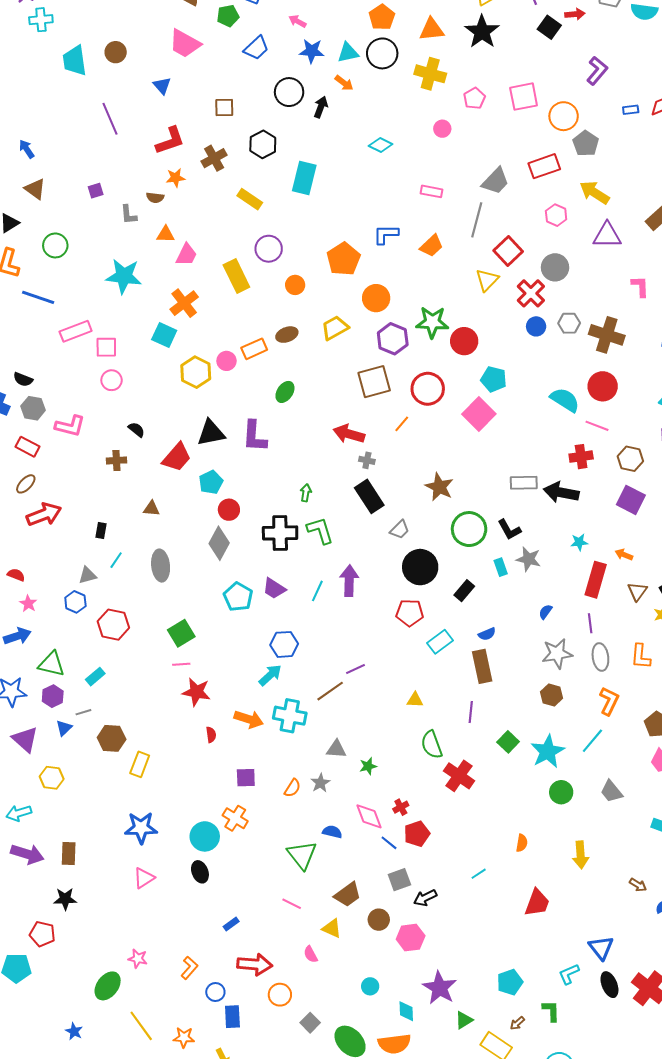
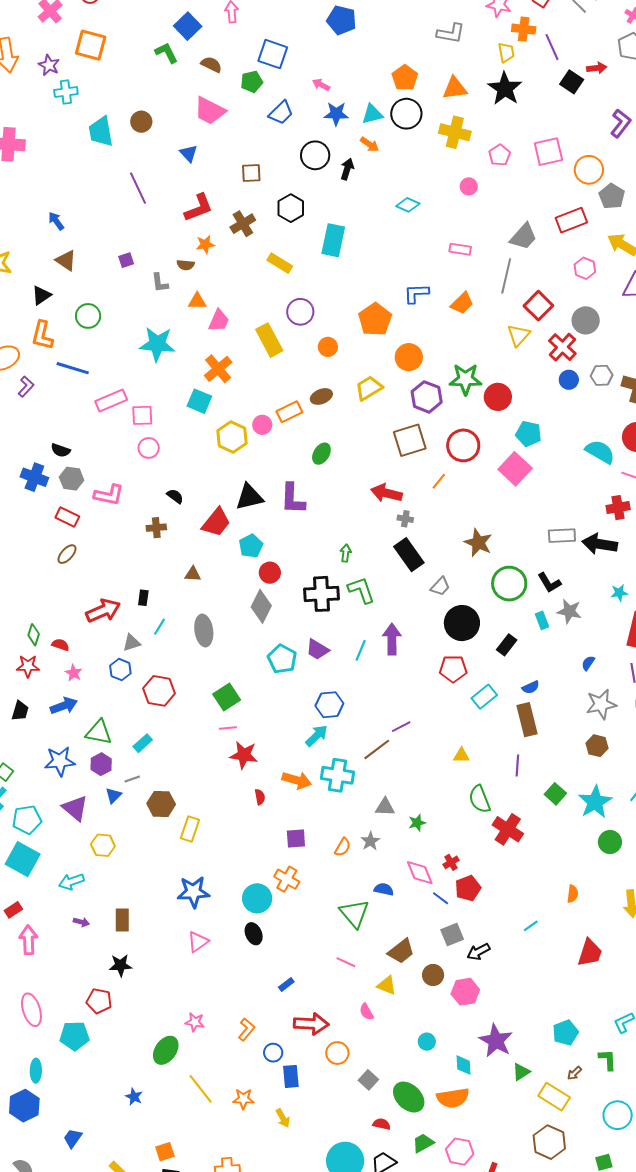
red arrow: (44, 514) -> (103, 611), moved
purple arrow: (27, 854) -> (81, 922), size x0.5

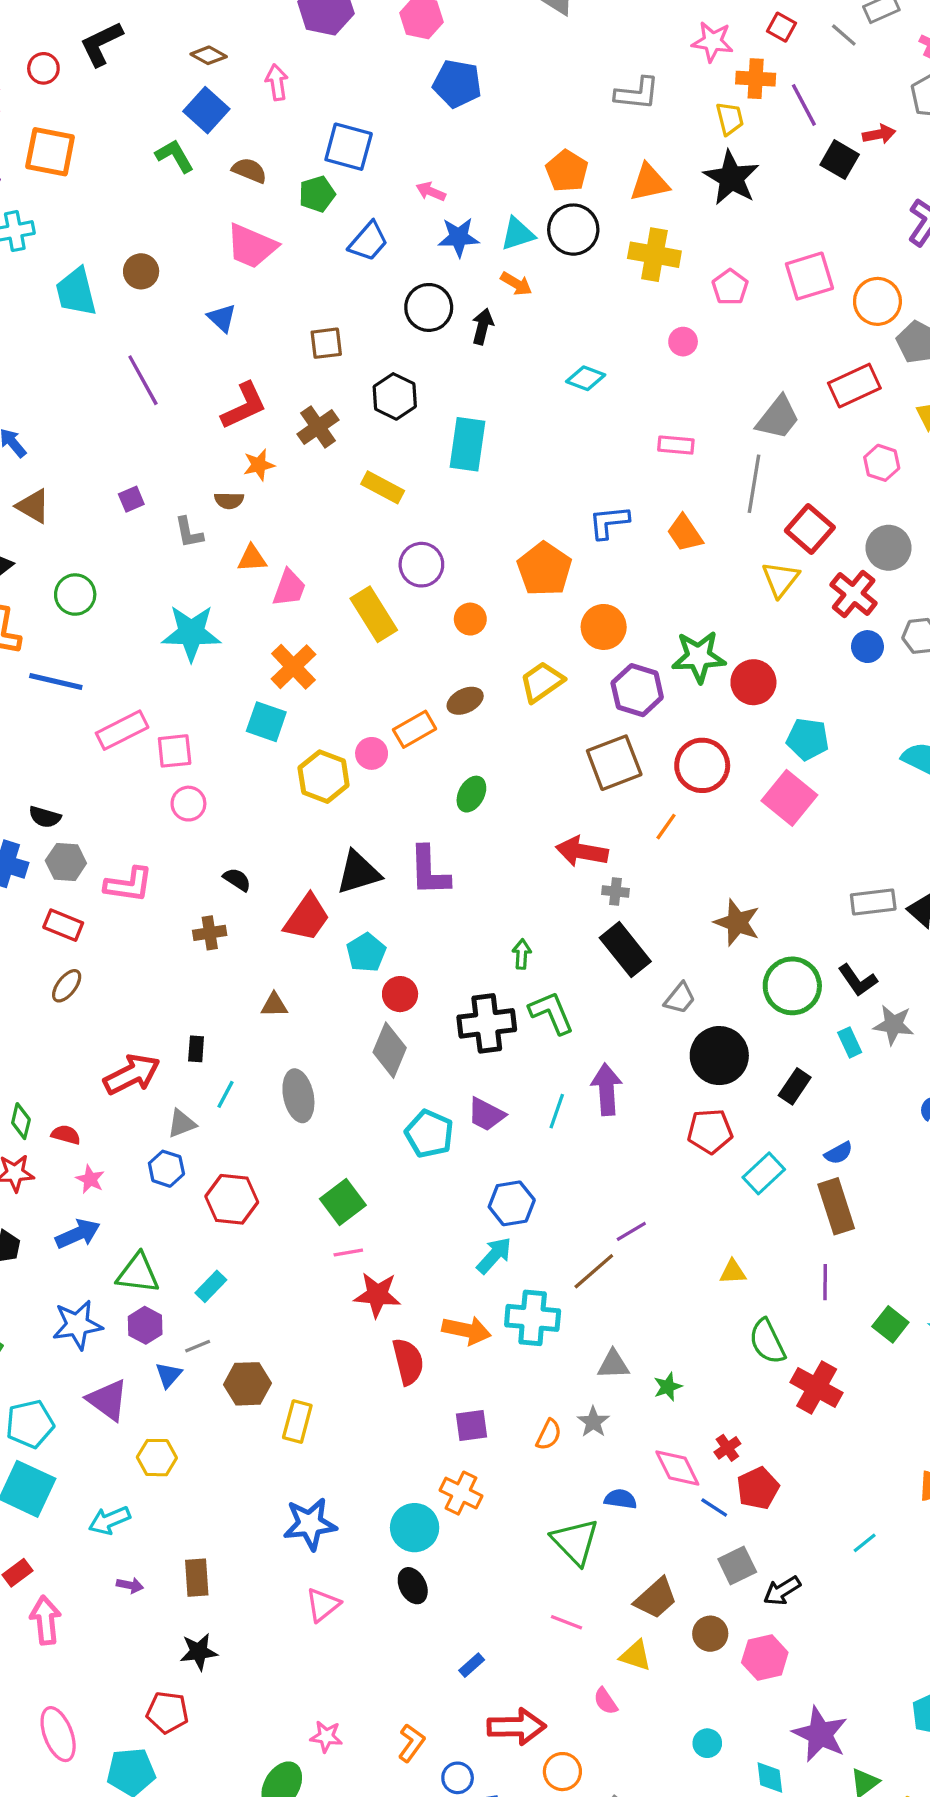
orange trapezoid: (462, 303) -> (685, 533), turned 105
red semicircle: (260, 797) -> (408, 1362), size x1.8

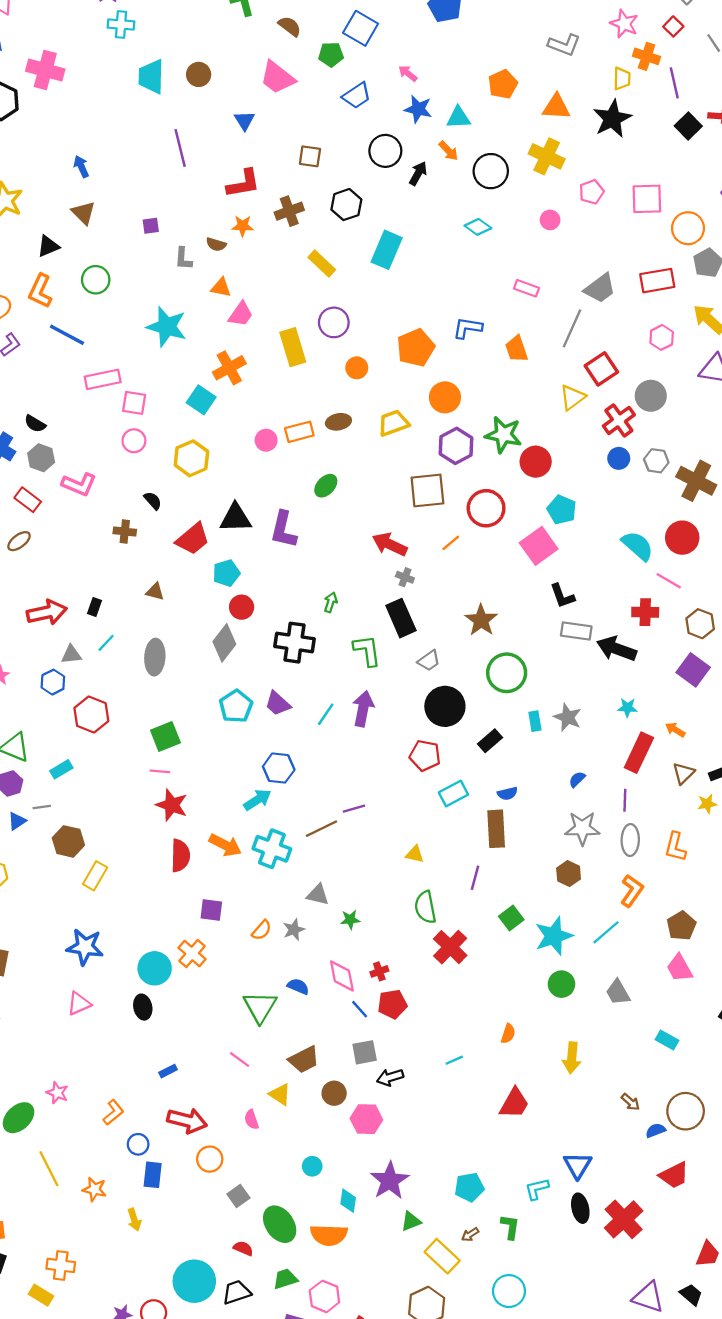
black circle: (573, 230) -> (491, 171), moved
yellow hexagon: (324, 777) -> (191, 458), moved
black L-shape: (858, 980) -> (562, 596), moved
green L-shape: (551, 1013) -> (367, 651), moved

